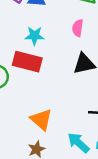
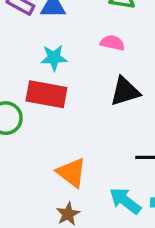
pink semicircle: (78, 28) -> (112, 43), turned 98

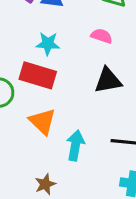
orange triangle: (72, 173) -> (42, 121), moved
cyan arrow: (125, 201) -> (75, 145), moved, turned 56

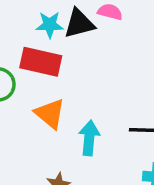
black triangle: (108, 81) -> (79, 24), moved

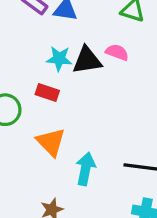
red rectangle: (41, 62) -> (47, 92), size x0.6

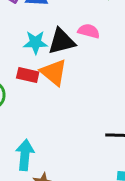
orange triangle: (51, 142) -> (54, 72), moved
cyan arrow: (85, 169) -> (25, 155), moved

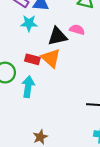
cyan star: (36, 42) -> (29, 23), moved
cyan arrow: (25, 155) -> (28, 87), moved

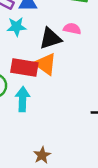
red rectangle: (32, 59) -> (24, 67), size x1.5

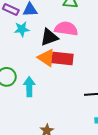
pink semicircle: (72, 29) -> (66, 29), size x1.6
red rectangle: (24, 67) -> (63, 59), moved

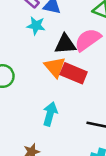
pink semicircle: (66, 29) -> (88, 40), turned -60
cyan arrow: (29, 87) -> (50, 114), moved

